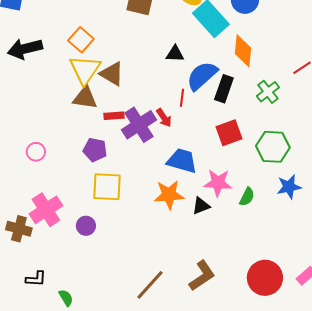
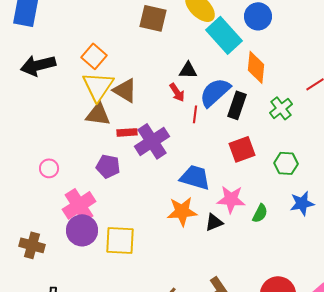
red arrow: (164, 118) -> (177, 92), moved
green hexagon: (273, 147) -> (286, 163), size x0.7
yellow square: (107, 187) -> (120, 240), moved
pink cross: (46, 210) -> (79, 205), moved
purple circle: (86, 226) -> (82, 230), moved, size x1.6

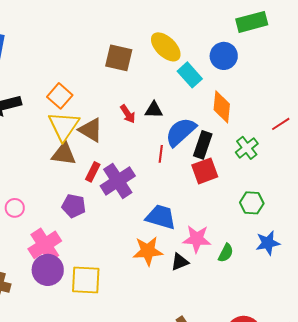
cyan rectangle: (224, 35) -> (190, 75), size x0.7
red arrow: (177, 92) -> (128, 114), moved
red rectangle: (127, 132) -> (93, 172), turned -60
red square: (242, 149) -> (205, 171), moved

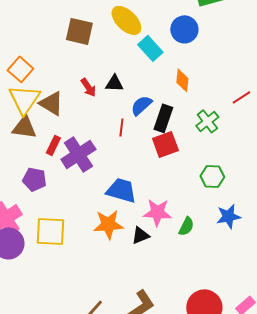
orange diamond: (222, 107) -> (182, 80), size x0.7
blue semicircle: (181, 132) -> (141, 105), size x0.7
yellow square: (86, 280) -> (50, 231), moved

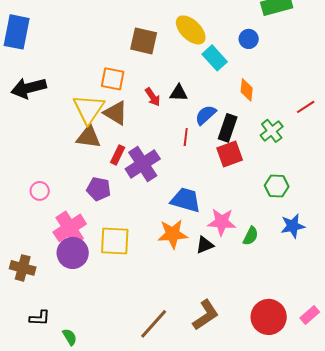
blue circle: (184, 29) -> (249, 39), size x0.7
orange square: (20, 69) -> (113, 79), moved, turned -30

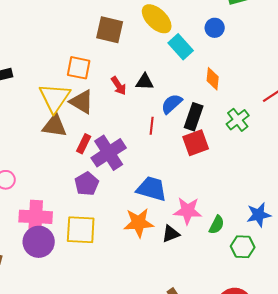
green hexagon: (277, 186) -> (243, 247), moved
purple pentagon: (99, 189) -> (87, 184), moved, turned 30
pink cross: (70, 228) -> (36, 217), turned 36

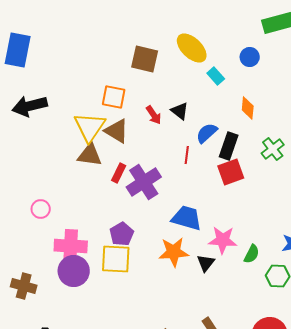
cyan rectangle: (181, 47) -> (216, 76), size x0.7
black triangle: (145, 82) -> (180, 111), turned 36
purple pentagon: (87, 184) -> (122, 234), moved
black triangle: (171, 234) -> (206, 263), turned -30

